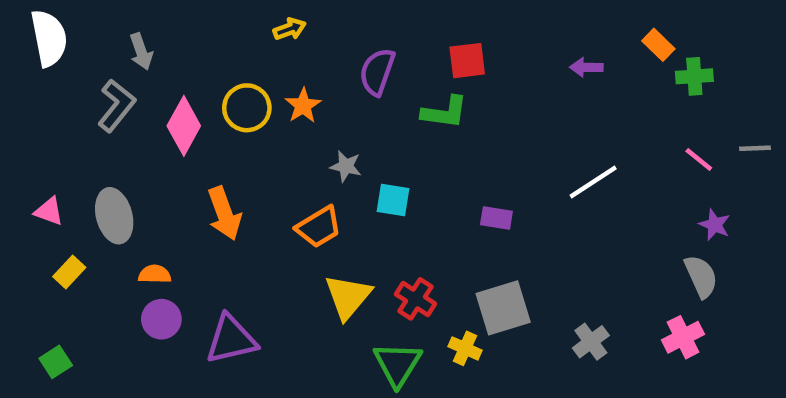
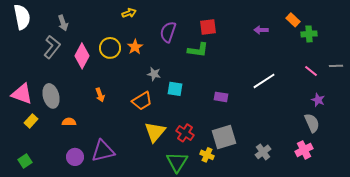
pink triangle: (49, 211) -> (22, 94), size x1.6
orange arrow: (224, 213) -> (100, 95), size x0.6
purple circle: (161, 319) -> (75, 157), moved

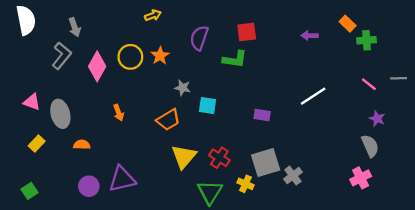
pink triangle: (22, 94) -> (32, 102), moved, size x0.7
gray cross: (263, 152) -> (293, 176), moved

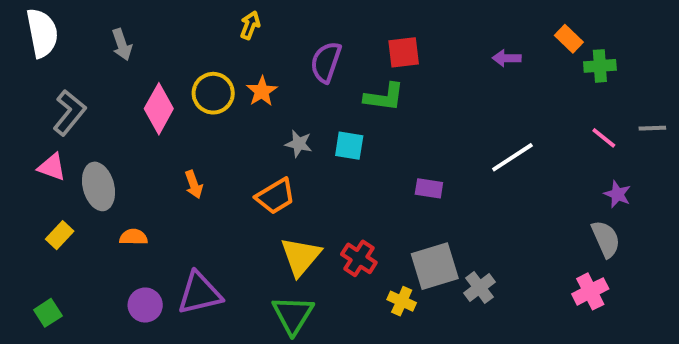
yellow arrow: (153, 15) -> (250, 25), turned -49
gray L-shape: (62, 56) -> (69, 113), moved
cyan square: (208, 106) -> (349, 146), moved
green triangle: (210, 192) -> (293, 315), moved

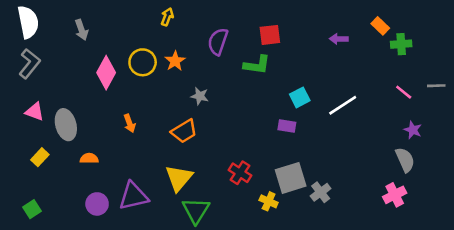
gray L-shape: (69, 113) -> (29, 64), moved
cyan square: (349, 146) -> (300, 97), moved, turned -36
yellow triangle: (301, 256) -> (179, 178), moved

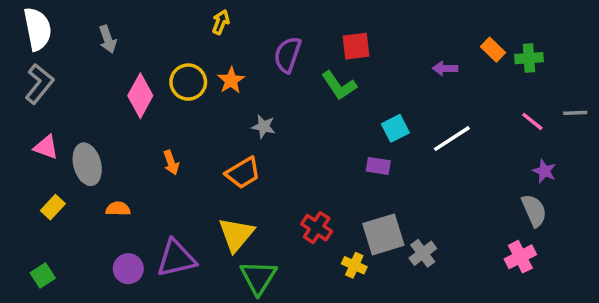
orange rectangle: (380, 26) -> (493, 50), moved
purple arrow: (339, 39) -> (445, 68), moved
green L-shape: (257, 65) -> (339, 85), turned 48

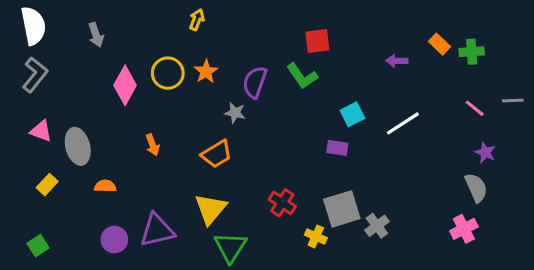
purple semicircle: (288, 55) -> (255, 82), moved

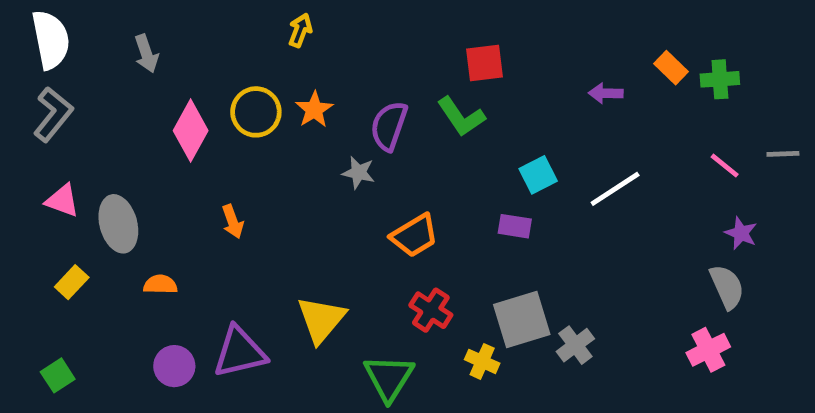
orange trapezoid: (217, 154) -> (414, 236), moved
green triangle: (230, 247) -> (389, 378), moved

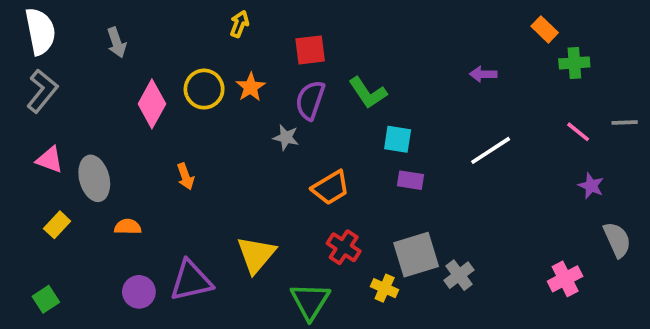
red square: (484, 63) -> (310, 50), moved
orange rectangle: (671, 68) -> (545, 29), moved
cyan square: (538, 175) -> (398, 139), moved, turned 36
gray semicircle: (727, 287) -> (617, 240), moved

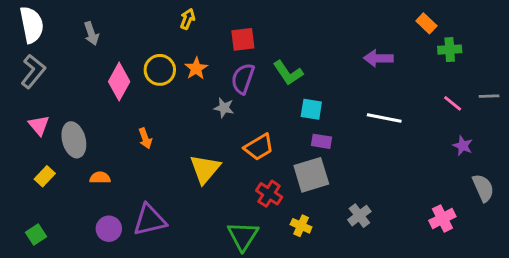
purple arrow: (483, 74) -> (378, 58), size x1.4
white line: (491, 150) -> (384, 118), turned 44
pink triangle: (50, 160) -> (39, 125), turned 30
yellow triangle: (256, 255) -> (205, 169), moved
gray square: (416, 255) -> (311, 175), moved

